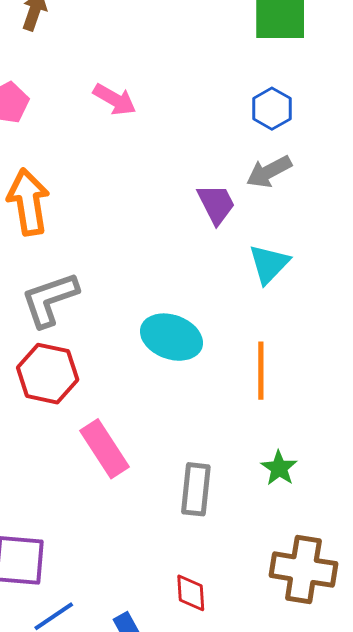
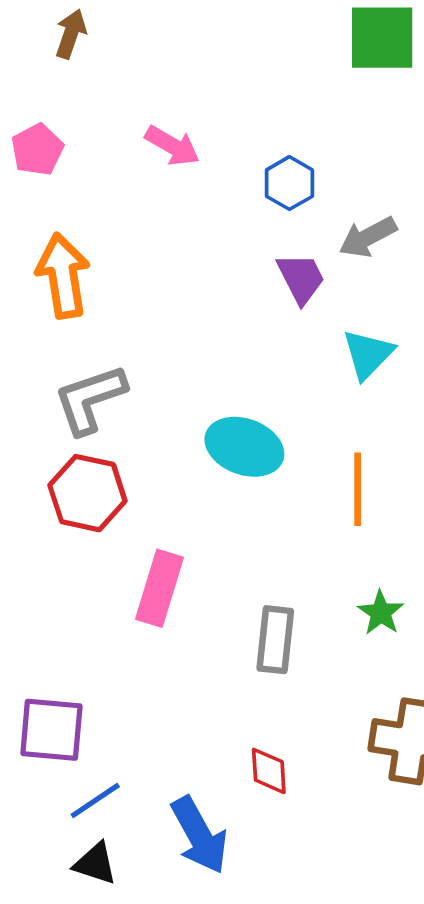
blue hexagon: (272, 109) -> (289, 183), moved
pink rectangle: (104, 449) -> (160, 588), turned 50

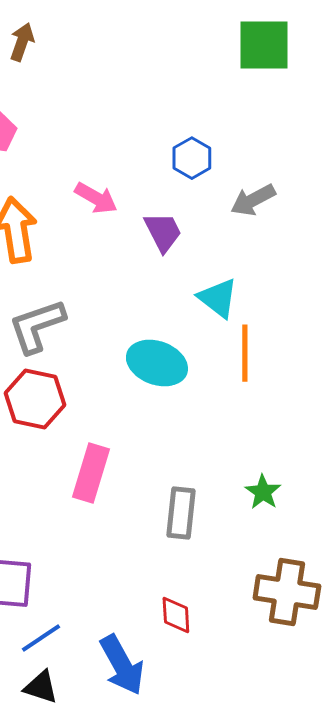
pink arrow: (172, 146) -> (96, 198), moved
purple trapezoid: (301, 278) -> (163, 232), moved
cyan triangle: (368, 354) -> (218, 298), moved, turned -36
orange line: (358, 489) -> (245, 353), moved

